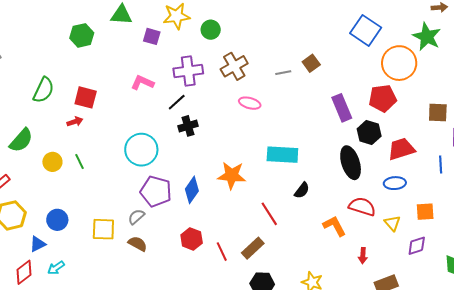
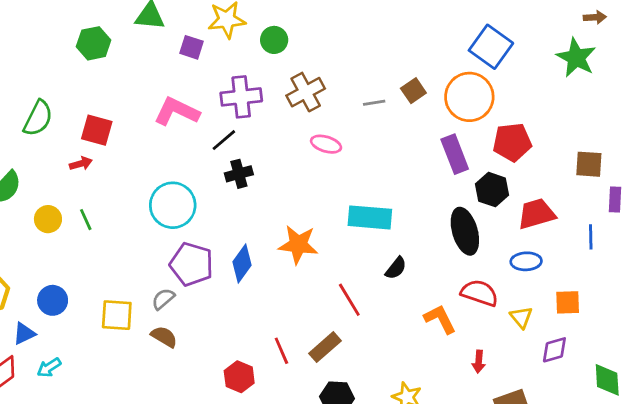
orange circle: (399, 63) -> (469, 97), moved
pink L-shape: (142, 83) -> (177, 112), size x1.4
red hexagon: (192, 239) -> (239, 377), moved

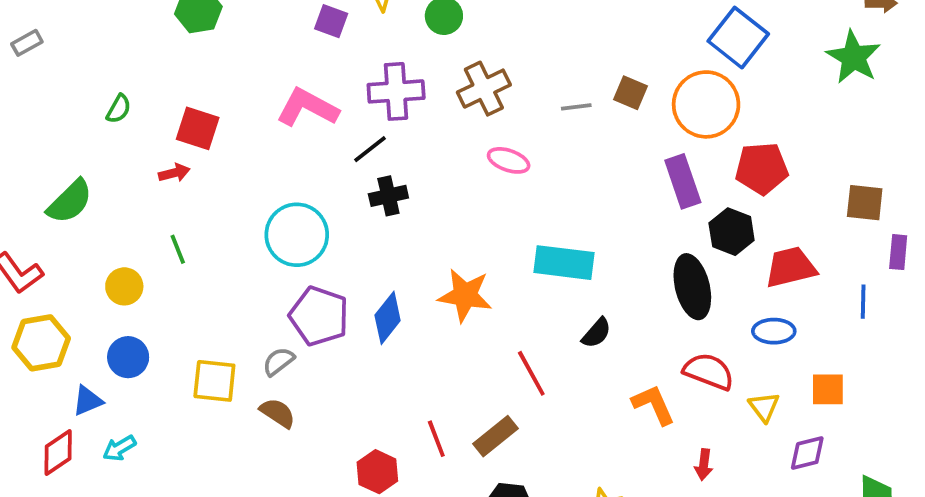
brown square: (413, 91) -> (630, 93), turned -35
green semicircle: (38, 118) -> (119, 109), size x0.6
yellow circle: (48, 219) -> (124, 286), moved

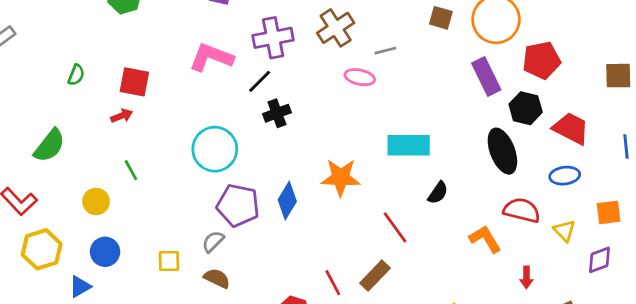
gray line: (576, 107) -> (385, 51), moved
red trapezoid: (791, 267) -> (571, 128), turned 48
yellow square: (214, 381) -> (169, 261), size x0.7

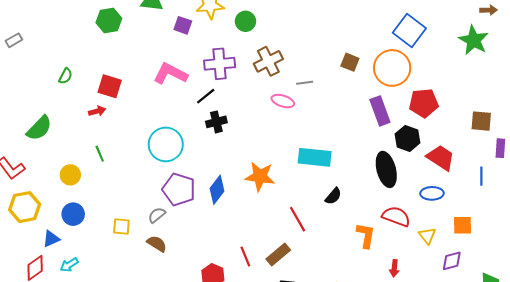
orange L-shape: (485, 239) -> (366, 235), turned 35

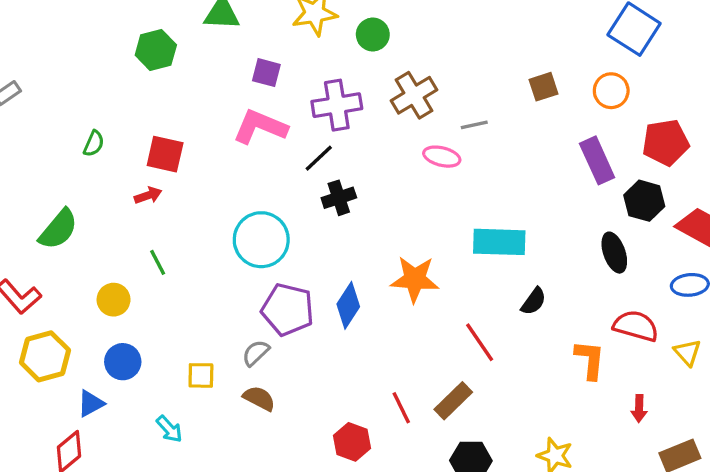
purple square: (183, 25) -> (266, 73), moved
brown square: (350, 62) -> (544, 87), turned -36
orange circle: (392, 68) -> (611, 91), size x0.6
black ellipse: (386, 169) -> (614, 253), size x0.7
cyan arrow: (69, 265) -> (169, 429), moved, turned -96

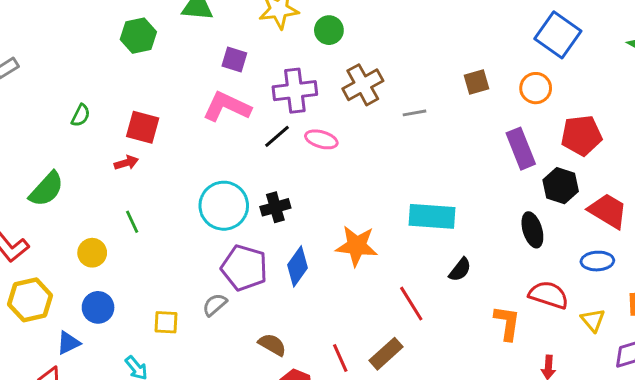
pink ellipse: (442, 157) -> (321, 139), moved
black cross: (339, 198) -> (275, 207), moved
brown semicircle: (259, 398) -> (272, 345), moved

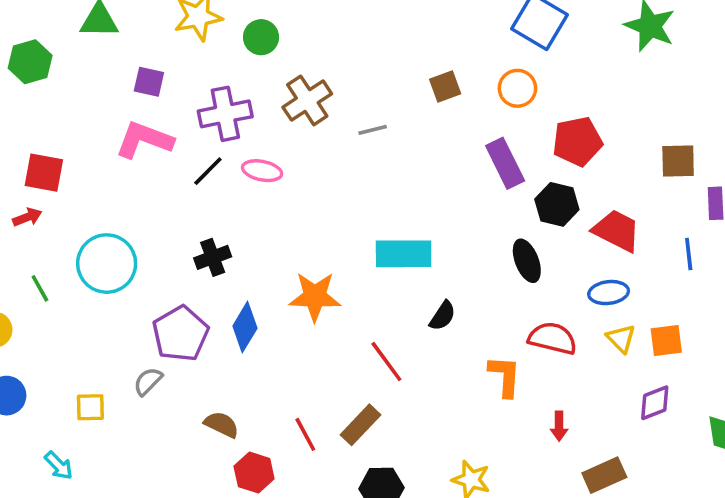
cyan circle: (224, 206) -> (107, 264), moved
purple pentagon: (244, 268) -> (180, 334), turned 30
yellow triangle: (593, 320) -> (621, 339), moved

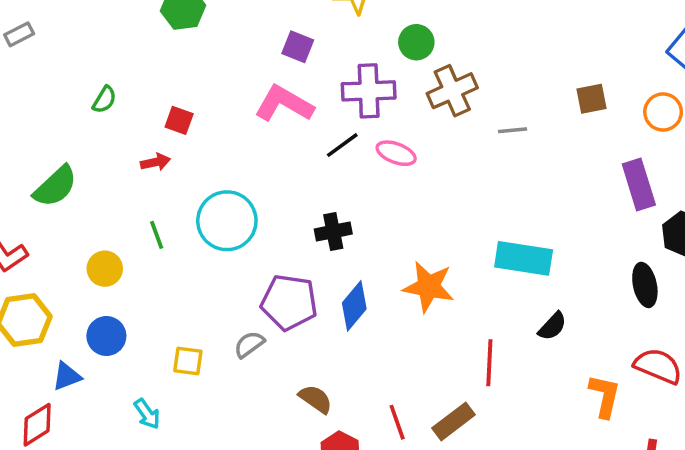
green circle: (261, 37) -> (416, 42), moved
red square: (44, 173) -> (179, 120), size x0.7
purple pentagon: (180, 334) -> (289, 302), turned 30
red line: (386, 362) -> (489, 363), turned 30

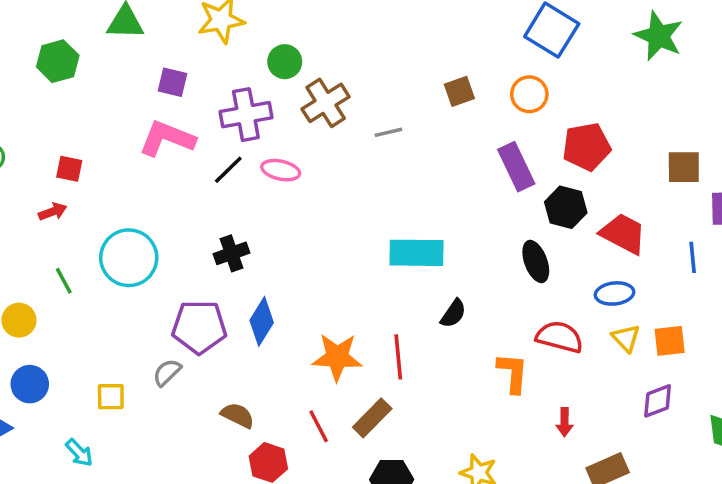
orange star: (429, 287) -> (337, 357), moved

